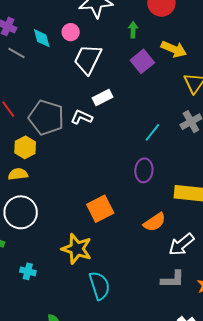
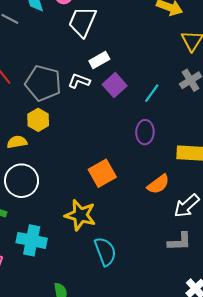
purple square: (142, 61) -> (115, 85), moved
yellow hexagon: (25, 147) -> (38, 120), moved
cyan cross: (28, 271) -> (32, 240), size x1.8

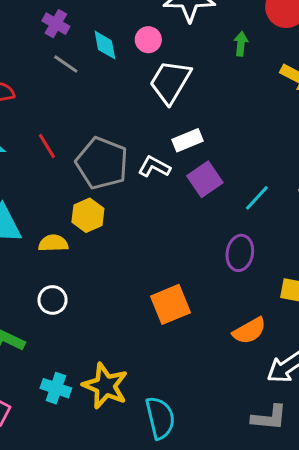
white circle: (22, 181) -> (52, 300), size x0.6
yellow star: (80, 215) -> (105, 386), moved
cyan cross: (32, 240) -> (56, 388), size x0.7

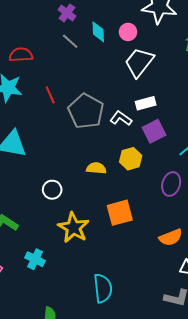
yellow hexagon: (88, 215) -> (131, 159), moved
yellow semicircle: (53, 243) -> (96, 168), moved
white circle: (52, 300) -> (52, 190), moved
yellow star: (105, 386) -> (73, 228), moved

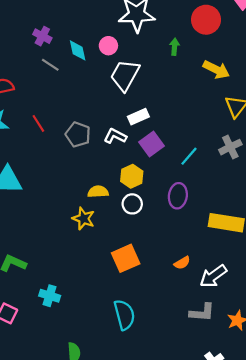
gray pentagon: (86, 111) -> (78, 135), size x0.7
white circle: (52, 190) -> (132, 204), moved
orange square: (120, 213) -> (126, 258), moved
yellow star: (73, 228) -> (83, 219), moved, size x0.7
orange semicircle: (171, 237) -> (182, 263), moved, size x0.7

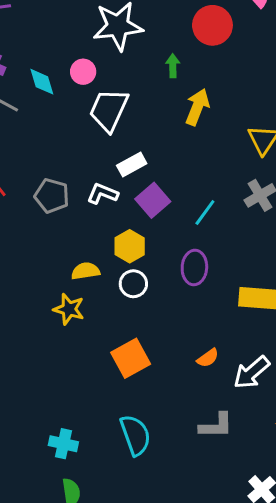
yellow arrow: (216, 70) -> (197, 107), moved, turned -90
cyan cross: (50, 296) -> (63, 444), moved
gray L-shape: (202, 312) -> (216, 426), moved

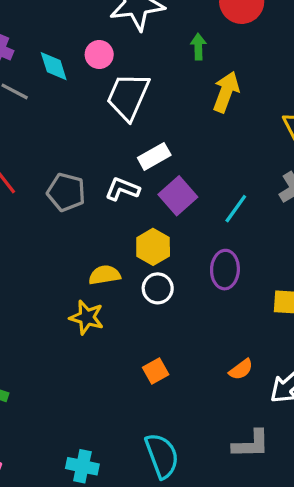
orange square: (131, 358) -> (156, 371), size x0.6

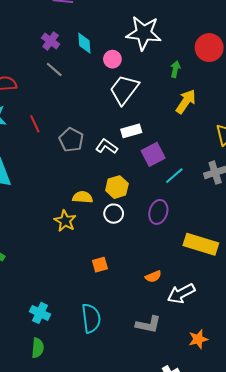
cyan diamond: (54, 66) -> (84, 43), moved
purple square: (178, 196) -> (153, 154), moved

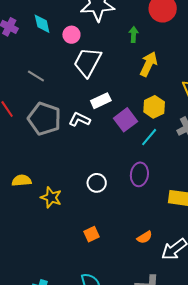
gray line: (54, 69) -> (36, 76), moved
gray pentagon: (71, 140) -> (44, 119), size x1.4
yellow hexagon: (117, 187) -> (154, 107), moved
yellow semicircle: (83, 197) -> (22, 181), moved

